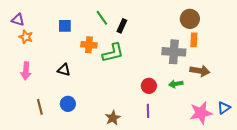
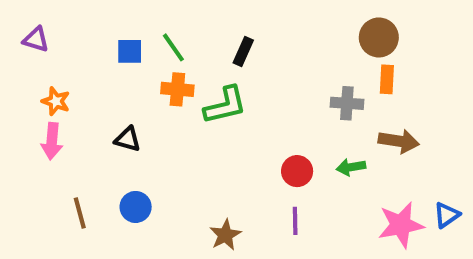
green line: (102, 18) -> (173, 47), moved
orange star: (26, 37) -> (56, 101), moved
gray cross: (174, 52) -> (347, 103), size x0.7

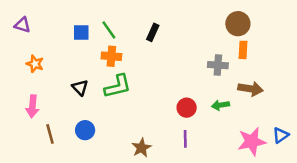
green L-shape: (225, 105) -> (118, 86), moved
black triangle: (128, 139) -> (80, 88), turned 30
pink arrow: (52, 141) -> (32, 106), moved

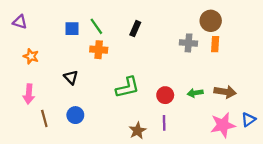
gray cross: (218, 65) -> (188, 43), moved
green L-shape: (118, 86) -> (127, 87), moved
brown arrow: (250, 89) -> (225, 92), moved
brown star: (141, 148) -> (137, 131), moved

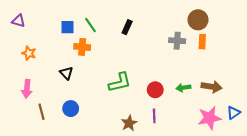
orange cross: (99, 50) -> (82, 47), moved

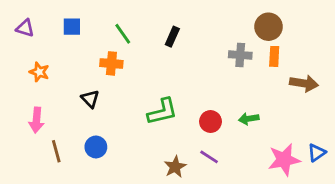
blue square: (68, 27) -> (72, 27), moved
brown arrow: (212, 87) -> (304, 83), moved
purple line: (154, 116) -> (209, 157), turned -56

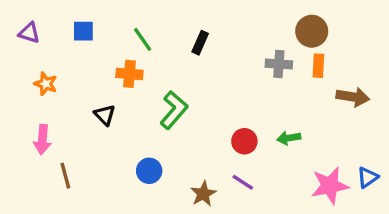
green L-shape: (162, 112) -> (174, 110), moved, turned -36
blue circle: (96, 147) -> (149, 171), moved

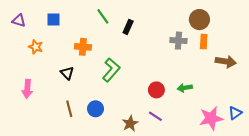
green line: (143, 39) -> (103, 16), moved
orange star: (46, 84) -> (36, 47), moved
brown line: (65, 176) -> (69, 109), moved

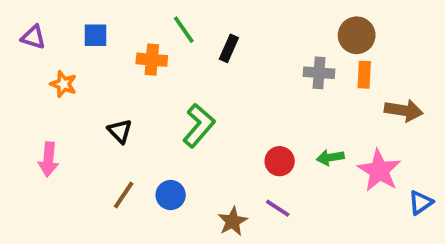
orange cross: (83, 47) -> (152, 60), moved
brown line: (69, 109) -> (124, 195), turned 49
pink star: (211, 118) -> (379, 171), moved, turned -30

